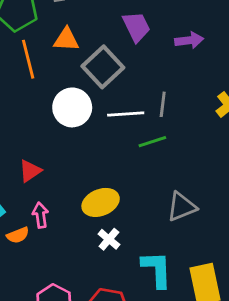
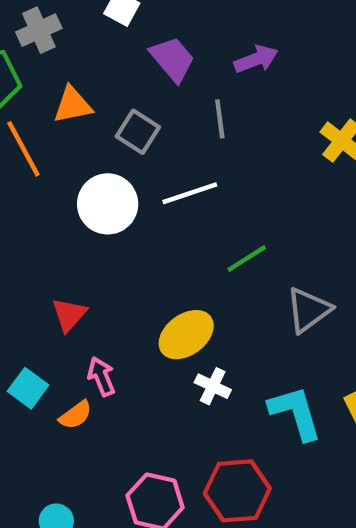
gray square: (103, 67) -> (138, 132), size x0.7
gray line: (163, 104) -> (220, 119), moved
green line: (152, 142) -> (247, 259), moved

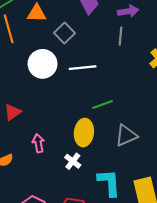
gray line: (220, 119) -> (121, 36), moved
yellow ellipse: (186, 335) -> (84, 133), moved, turned -60
pink arrow: (101, 376) -> (38, 143), moved

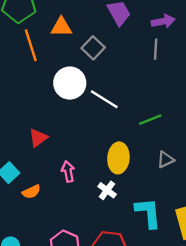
white line: (83, 68) -> (104, 99), moved, turned 40
green line: (103, 105) -> (150, 120), moved
gray triangle: (126, 135) -> (166, 160), size x0.7

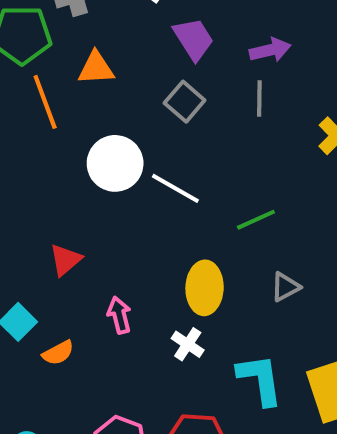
gray square: (93, 48) -> (185, 102), moved

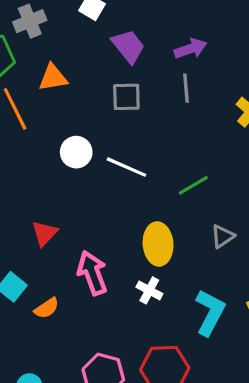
gray square: (185, 102) -> (126, 97), turned -36
white circle: (115, 163) -> (76, 152), size x0.7
pink arrow: (119, 315) -> (92, 273), size x1.5
cyan L-shape: (260, 379) -> (210, 313), turned 42

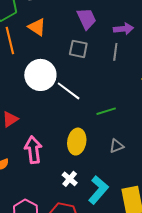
orange triangle: (53, 78) -> (37, 27), turned 30
white circle: (76, 152) -> (40, 75), size x1.6
white cross: (149, 290) -> (70, 179), moved

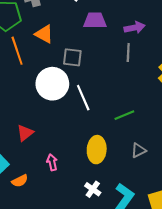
purple trapezoid: (87, 19) -> (95, 21), turned -60
gray square: (78, 49) -> (72, 57), moved
white line: (69, 91) -> (83, 98), turned 35
pink arrow: (33, 150) -> (52, 162), size x0.6

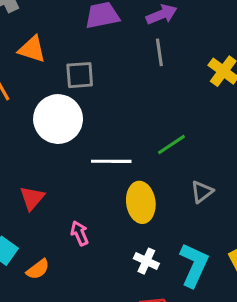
white line: (83, 98) -> (111, 161), moved, turned -55

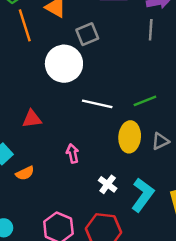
gray square: (80, 75) -> (87, 34), turned -30
red triangle: (32, 198) -> (32, 119), turned 30
yellow ellipse: (141, 202) -> (130, 137), moved
pink arrow: (80, 233) -> (73, 154), moved

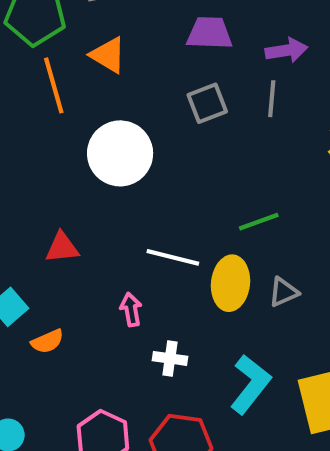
gray square: (87, 34) -> (207, 103), moved
white line: (97, 104) -> (173, 257), moved
white cross: (108, 184) -> (170, 358), moved, turned -30

